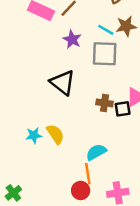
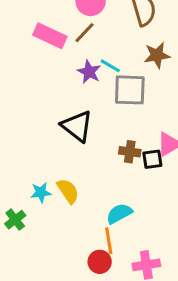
cyan line: (106, 30) -> (110, 66), moved
green cross: (13, 193) -> (15, 220), moved

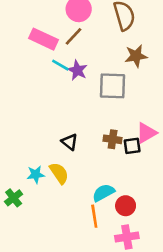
cyan line: (110, 66) -> (60, 65), moved
black triangle: (77, 126) -> (70, 142), moved, size x0.6
red circle: (100, 262) -> (126, 206), moved

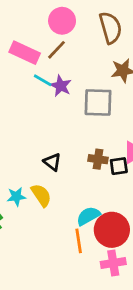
red circle: (126, 206) -> (112, 230), size x1.6

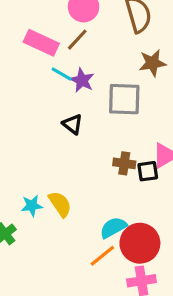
black triangle: (52, 162) -> (73, 124), moved
orange line: (79, 241) -> (102, 256), turned 60

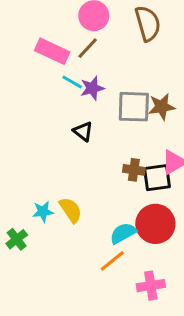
brown star: (152, 63) -> (162, 107), moved
purple star: (82, 80) -> (92, 88), turned 30
black square: (148, 171) -> (157, 178), size x1.4
red circle: (140, 243) -> (155, 224), moved

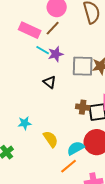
yellow semicircle: (71, 210) -> (51, 139), moved
cyan star: (43, 212) -> (25, 123), moved

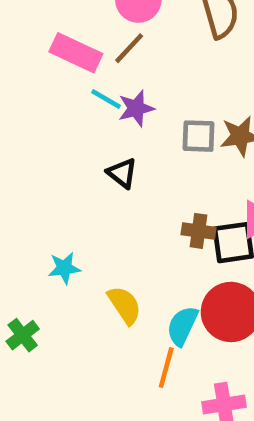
gray square: (83, 66) -> (199, 136), size x0.7
cyan semicircle: (76, 148) -> (182, 326), turned -36
orange line: (69, 166) -> (166, 368), turned -36

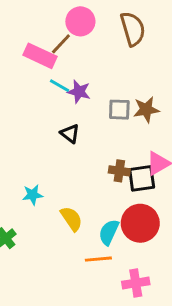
brown line: (129, 48) -> (61, 44), moved
purple star: (136, 108) -> (79, 92), turned 30
orange line: (166, 368) -> (98, 259), turned 70

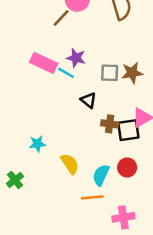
pink rectangle: (40, 56) -> (44, 63), moved
cyan line: (59, 86) -> (66, 73), moved
black triangle: (70, 134) -> (88, 100), moved
red circle: (140, 223) -> (127, 167), size x0.6

